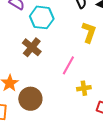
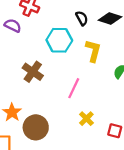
cyan hexagon: (42, 17) -> (59, 40), moved
yellow cross: (84, 88) -> (86, 119), moved, turned -32

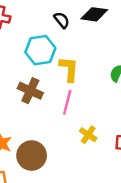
yellow L-shape: (93, 51) -> (69, 69), moved
brown cross: (33, 72) -> (30, 91), moved

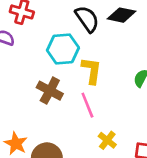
black semicircle: (62, 20) -> (87, 19), size x1.5
pink line: (67, 102) -> (87, 105), turned -40

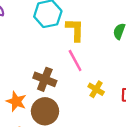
brown cross: (50, 91) -> (45, 79), moved

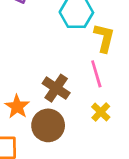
yellow cross: (96, 89) -> (101, 112), moved

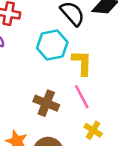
brown cross: (56, 88) -> (46, 103), moved

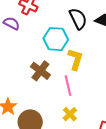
brown cross: (46, 103) -> (40, 71), moved

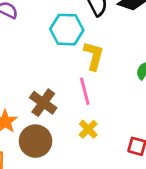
brown cross: (40, 71) -> (43, 103), moved

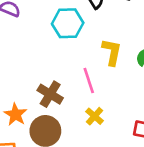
yellow L-shape: (94, 56) -> (112, 52), moved

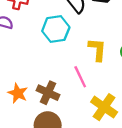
orange star: (15, 114) -> (18, 93), moved
yellow cross: (95, 116) -> (104, 107), moved, size x1.6

